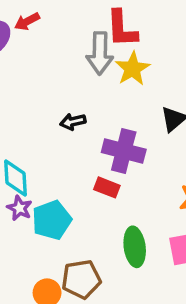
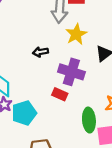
yellow star: (132, 69) -> (76, 34), moved
green ellipse: (135, 247) -> (89, 120), moved

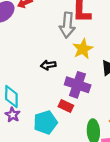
cyan pentagon: (24, 113) -> (45, 122), moved

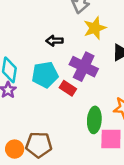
cyan pentagon: (45, 122) -> (45, 75), moved

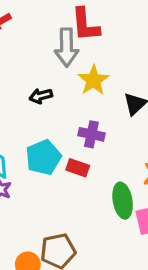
black arrow: (54, 41) -> (41, 96), moved
purple cross: (84, 67) -> (91, 134), size x0.7

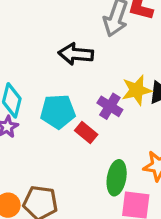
yellow star: (93, 80) -> (137, 90), moved
black arrow: (41, 96) -> (76, 54), size x1.5

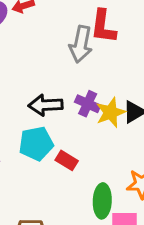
black arrow: (76, 54) -> (45, 105), moved
purple cross: (110, 106) -> (88, 104), moved

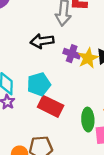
black arrow: (45, 105) -> (42, 41), moved
red rectangle: (67, 160) -> (51, 106), moved, size x1.6

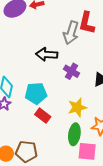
yellow star: (88, 58) -> (77, 107), moved
red rectangle: (51, 106) -> (43, 116), size x0.7

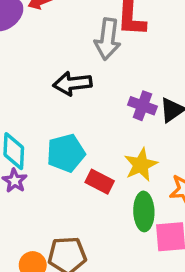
purple cross: (71, 71) -> (142, 106), moved
red rectangle: (43, 116) -> (100, 182), moved

